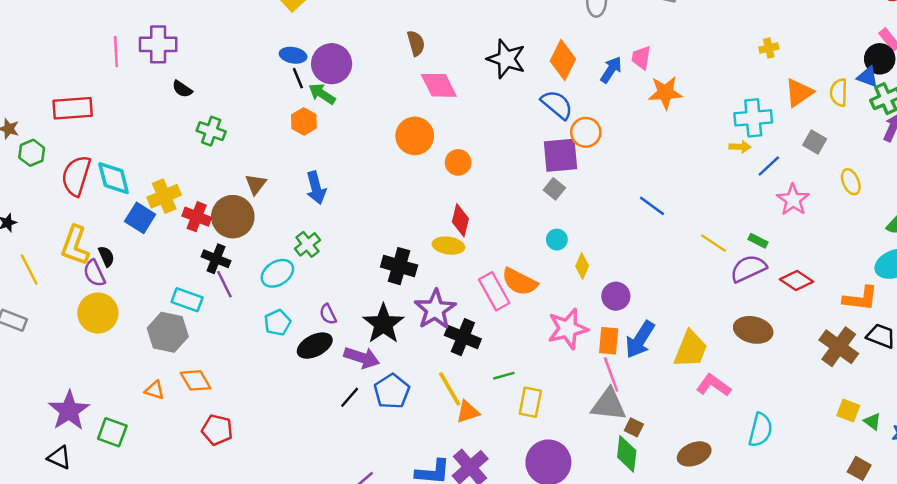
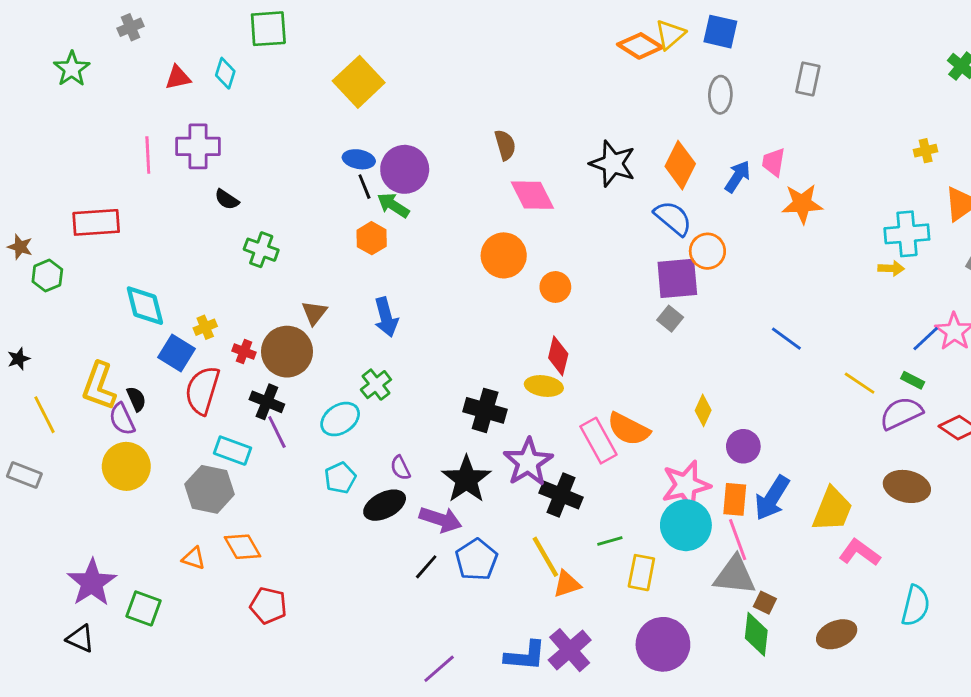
blue line: (769, 166) -> (926, 339), moved
red semicircle: (76, 176) -> (202, 390), moved
yellow cross: (164, 196) -> (205, 327), size x0.6
red cross: (197, 217) -> (244, 352), size x0.7
cyan circle: (557, 240) -> (686, 525), moved, size x2.0

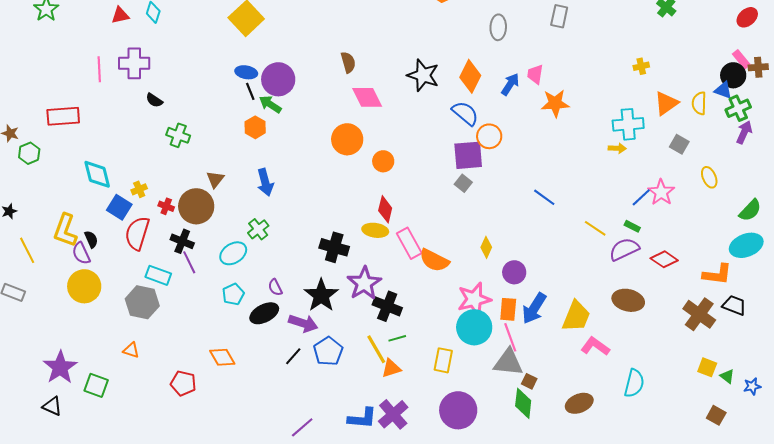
pink rectangle: (598, 441) -> (409, 243), moved
green line: (610, 541) -> (397, 338), moved
orange diamond: (243, 547) -> (222, 357), moved

